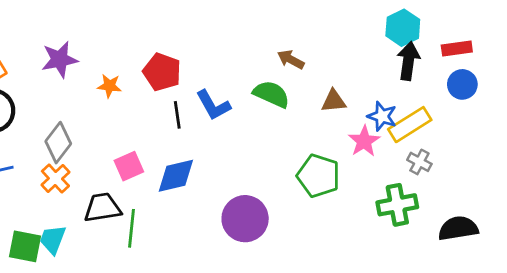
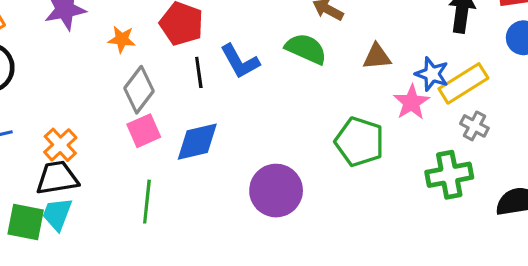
gray diamond: (58, 143) -> (139, 90), moved
black trapezoid: (103, 208) -> (57, 178), moved

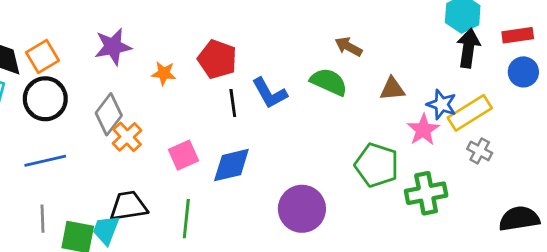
gray diamond: (139, 90) -> (109, 114), moved
orange cross: (60, 145) -> (127, 137), moved
green cross: (449, 175) -> (426, 193), moved
black trapezoid: (57, 178) -> (128, 206), moved

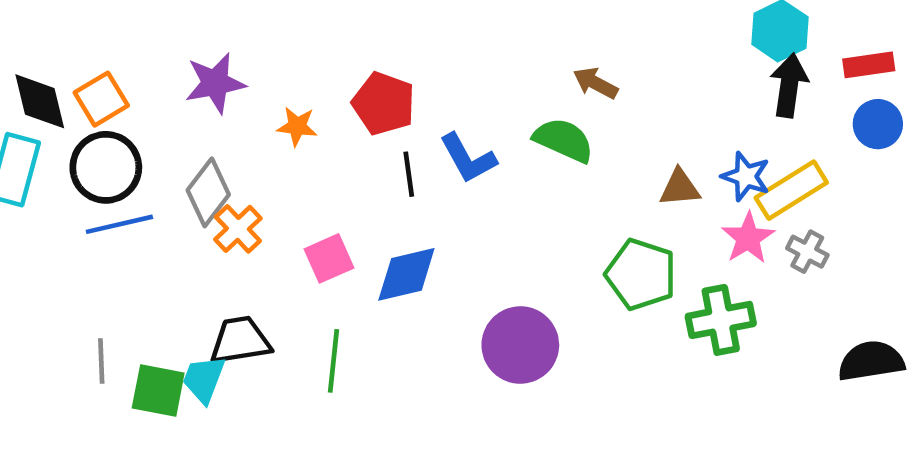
brown triangle: (392, 89) -> (680, 188), moved
pink star: (423, 130) -> (748, 238), moved
blue line: (45, 161) -> (119, 224), moved

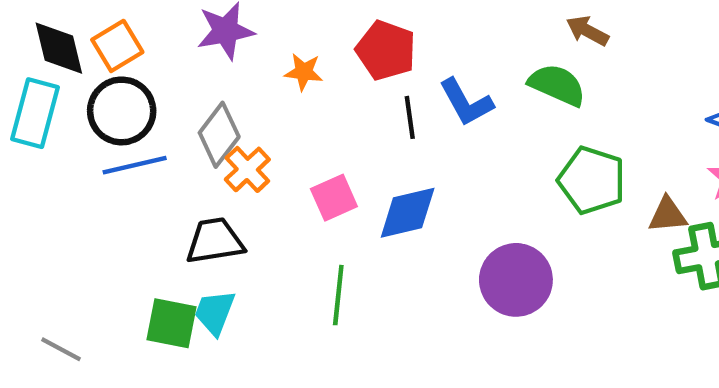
brown triangle: (680, 188) -> (668, 215), moved
green pentagon: (641, 274) -> (592, 180), moved
black trapezoid: (240, 340) -> (215, 241), moved
gray line: (101, 361) -> (61, 349), moved, turned -60

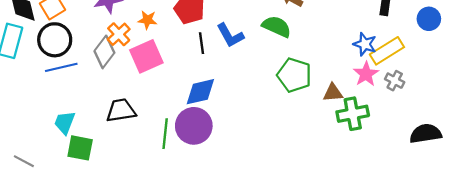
orange cross: (247, 169) -> (119, 34), moved
pink square: (334, 198) -> (146, 56), moved, size x1.4
black trapezoid: (215, 241) -> (121, 110), moved
purple circle: (516, 280) -> (194, 126), moved
cyan trapezoid: (215, 312) -> (65, 123), moved

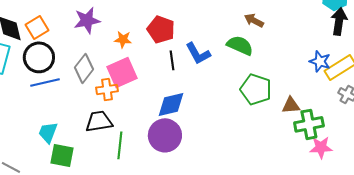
orange cross: (119, 34) -> (107, 89), moved, turned 35
pink star: (366, 74) -> (321, 147), moved, turned 30
green line: (165, 134) -> (120, 145), moved

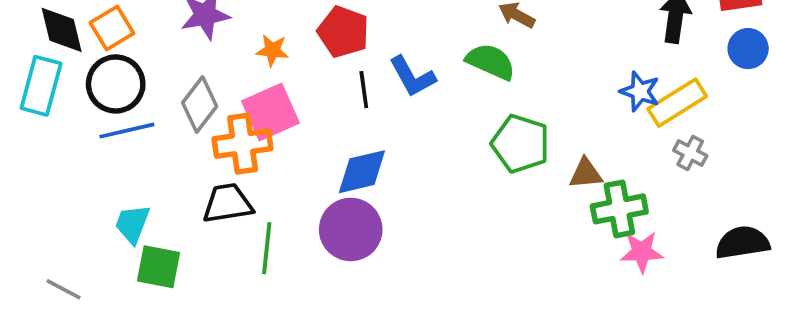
orange cross: (107, 89) -> (243, 144), size x1.4

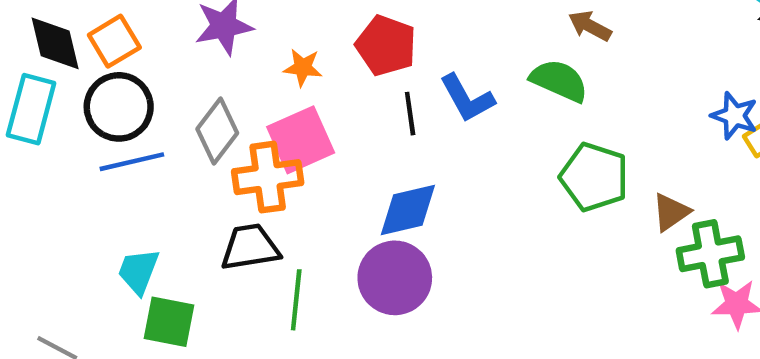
brown triangle: (586, 174) -> (671, 212), turned -30

